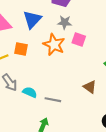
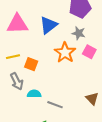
orange square: (21, 49) -> (31, 64), moved
cyan semicircle: (30, 92) -> (34, 94), turned -32

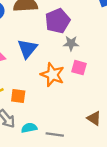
gray star: (79, 33) -> (71, 43), moved

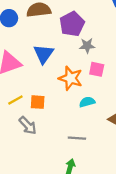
cyan semicircle: (29, 128) -> (87, 102), moved

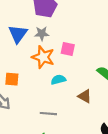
gray star: (87, 46) -> (42, 33), moved

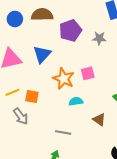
gray star: (42, 33) -> (99, 38), moved
pink square: (68, 49) -> (88, 73), turned -32

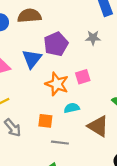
purple pentagon: (70, 31) -> (56, 44), moved
orange square: (32, 96) -> (45, 121), moved
brown triangle: (99, 120) -> (98, 126), size x1.5

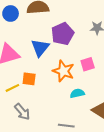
orange square: (45, 121) -> (29, 79), moved

